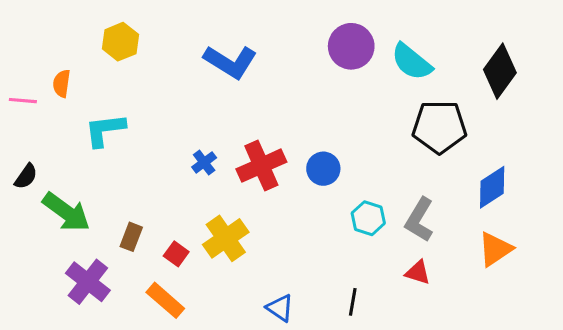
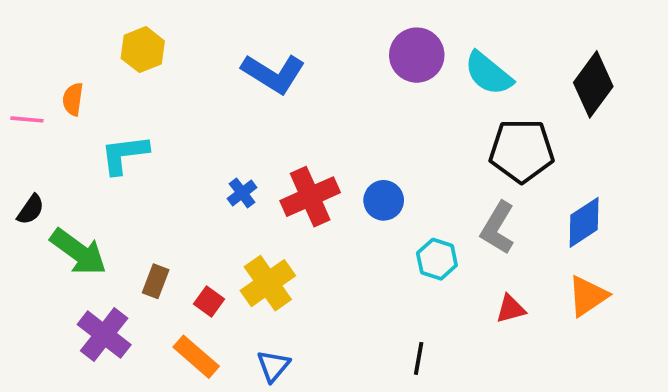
gray L-shape: (419, 220) -> (498, 228), moved
red triangle: (418, 272) -> (511, 309), moved, turned -32
blue triangle: (280, 308) -> (273, 366), moved, turned 36

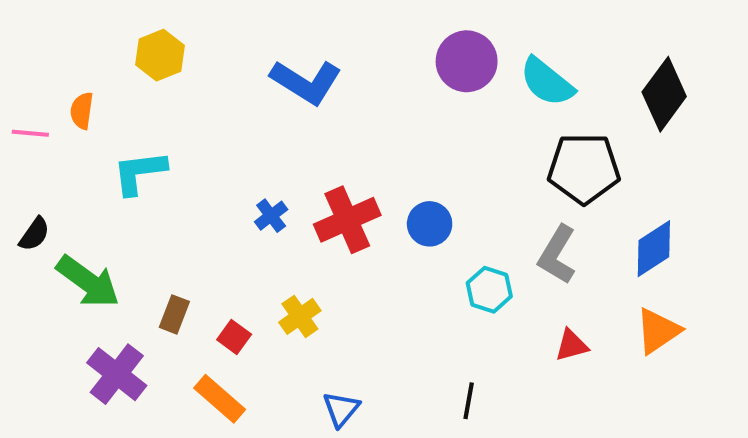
yellow cross: (268, 283) -> (300, 316), size x0.7
blue triangle: (273, 366) -> (341, 409), moved

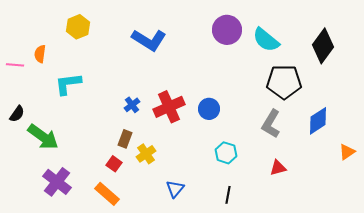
cyan hexagon: (489, 290) -> (226, 153), moved
brown rectangle: (174, 314) -> (125, 139), moved
orange triangle: (658, 331) -> (347, 152), moved, size x0.7
blue triangle: (341, 409) -> (175, 189), moved

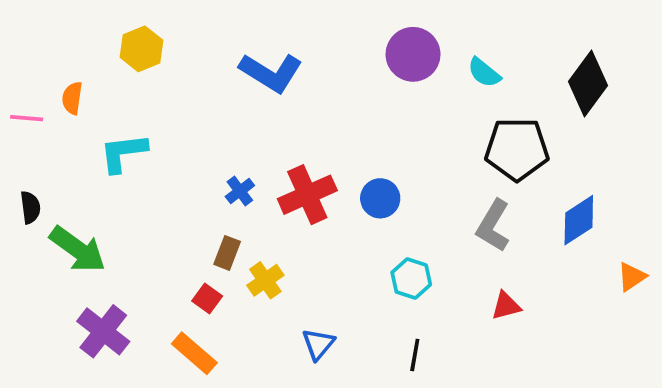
cyan semicircle: (266, 40) -> (484, 73), size x0.7
black semicircle: (17, 114) -> (30, 207), turned -42

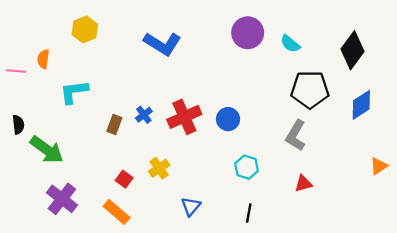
blue diamond: (579, 220) -> (361, 105), moved
brown rectangle: (227, 253) -> (114, 125), moved

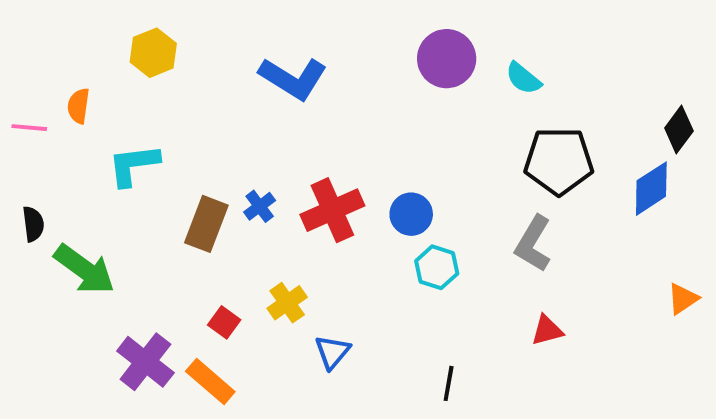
black diamond: (353, 50) -> (679, 129), moved, size x0.7
brown rectangle: (114, 125) -> (206, 224), size x1.5
cyan hexagon: (247, 167) -> (437, 267), moved
purple cross: (62, 199) -> (145, 362), moved
blue triangle: (191, 206) -> (332, 352), moved

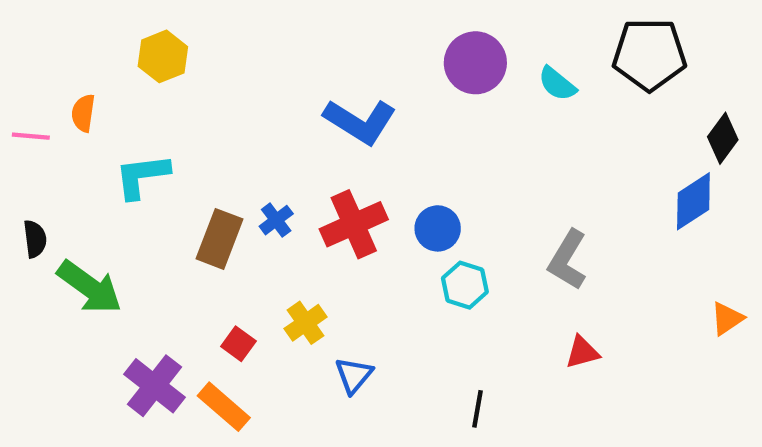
blue L-shape: (293, 78) -> (360, 121), moved
black pentagon: (559, 161) -> (649, 54), moved

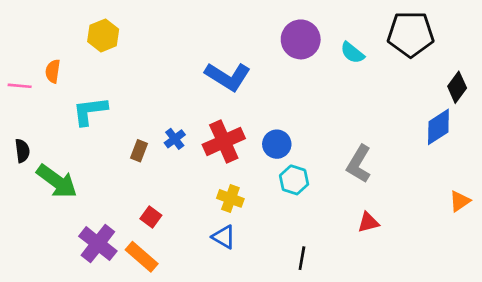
brown rectangle: (220, 239) -> (139, 151), size x0.6
yellow cross: (306, 323) -> (230, 198), moved, turned -35
blue triangle: (354, 375) -> (224, 237), turned -40

